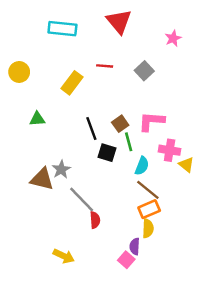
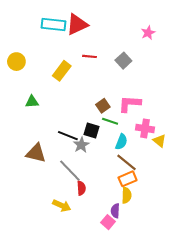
red triangle: (119, 21) -> (77, 25), moved, turned 45
black line: (91, 129) -> (68, 136), moved, turned -48
green line: (129, 142) -> (110, 121), turned -56
gray star: (61, 169) -> (81, 145), moved
yellow arrow: (64, 256) -> (62, 206), moved

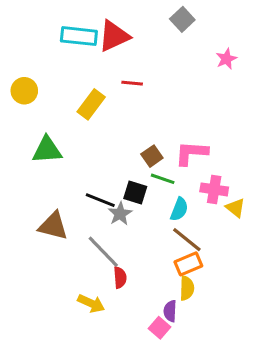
pink star: (148, 33) -> (226, 59), moved
gray square: (123, 61) -> (182, 19), moved
green triangle: (32, 102) -> (47, 150), size x1.5

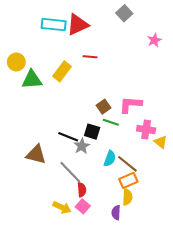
green triangle: (47, 150) -> (32, 80), moved
cyan semicircle: (179, 209) -> (110, 159), moved
pink square: (159, 328) -> (83, 206), moved

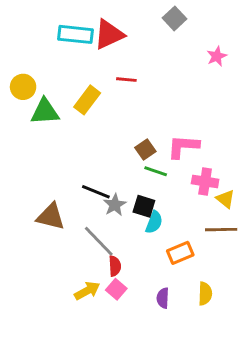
black square: (92, 132) -> (144, 206), moved
brown line: (127, 164) -> (221, 230), moved, turned -40
yellow semicircle: (127, 197) -> (205, 294), moved
yellow arrow: (62, 207) -> (87, 291), turned -54

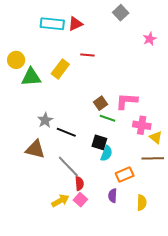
red triangle: (109, 34) -> (75, 24), size x0.7
gray star: (115, 205) -> (45, 120), moved
purple semicircle: (163, 298) -> (113, 196), moved

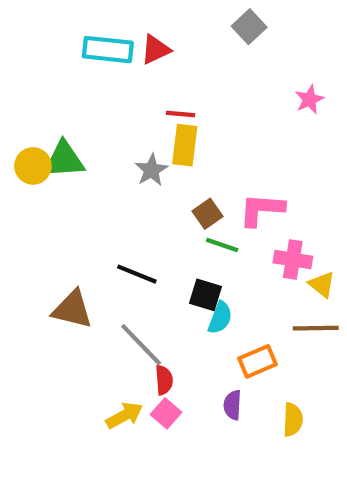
pink star: (150, 39) -> (309, 99), moved
yellow circle: (16, 60) -> (33, 166), moved
yellow rectangle: (60, 69) -> (185, 145), moved, turned -30
gray star: (45, 120) -> (151, 170), moved

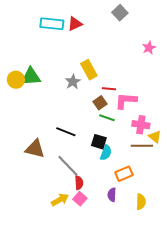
red line: (181, 114) -> (109, 89), moved
yellow rectangle: (185, 145) -> (89, 70), turned -36
brown line: (316, 328) -> (142, 146), moved

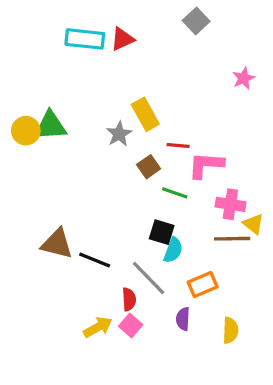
brown square: (100, 103) -> (149, 167), moved
black line: (66, 132) -> (95, 260), moved
gray line: (68, 166) -> (149, 278), moved

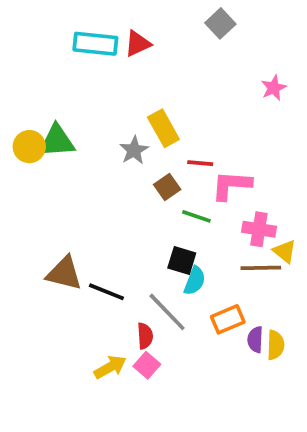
purple semicircle: (183, 319) -> (255, 340), moved
yellow semicircle: (230, 330) -> (275, 345), moved

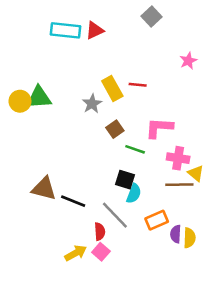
red line: (200, 163) -> (138, 85), moved

